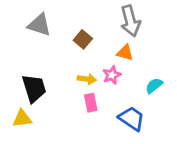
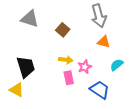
orange triangle: (125, 53) -> (104, 42), moved
pink star: (112, 75) -> (85, 67), moved
yellow triangle: (22, 119) -> (17, 90), turned 35

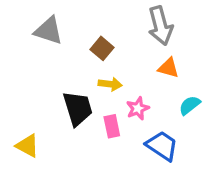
yellow arrow: (66, 60) -> (110, 84), moved
black trapezoid: (26, 67) -> (78, 108), moved

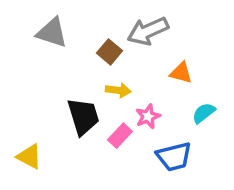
gray arrow: (160, 26) -> (148, 31), moved, turned 81
pink rectangle: (112, 126) -> (120, 136), turned 55
blue trapezoid: (162, 146) -> (174, 157), turned 132

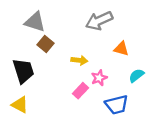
brown square: (110, 52) -> (45, 44), moved
black trapezoid: (83, 116) -> (23, 71), moved

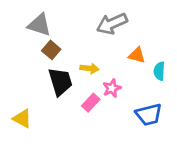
black trapezoid: (23, 71) -> (60, 82), moved
cyan semicircle: (136, 76) -> (159, 71), moved, turned -49
blue trapezoid: (117, 105) -> (149, 115), moved

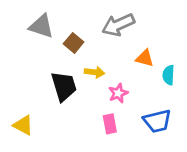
brown square: (51, 50) -> (74, 43), moved
pink rectangle: (91, 103) -> (110, 124), moved, turned -54

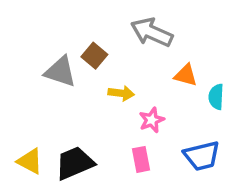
gray arrow: (118, 25) -> (152, 32), turned 48
gray triangle: (41, 26) -> (60, 72), moved
black trapezoid: (64, 86) -> (75, 163), moved, turned -96

